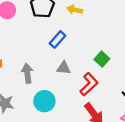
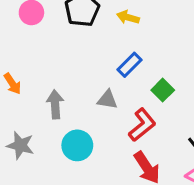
blue rectangle: (58, 39) -> (130, 65), moved

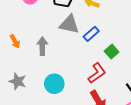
gray triangle: (107, 100) -> (69, 24), moved, size x1.5
gray arrow: (55, 104) -> (42, 46), moved

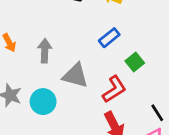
gray triangle: (69, 24) -> (75, 76), moved
cyan circle: (54, 84) -> (43, 102), moved

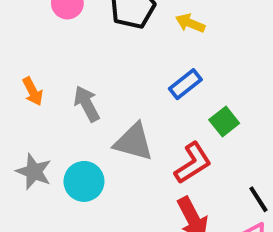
gray arrow: (45, 51) -> (87, 104), turned -30

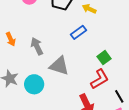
blue rectangle: (185, 84) -> (78, 32), moved
red L-shape: (193, 163) -> (100, 79), moved

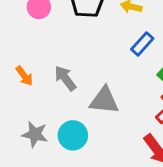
blue rectangle: (78, 32) -> (142, 44), moved

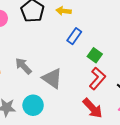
gray triangle: (104, 100) -> (52, 78), turned 35

